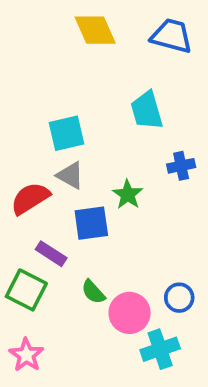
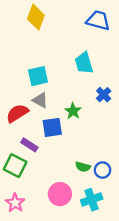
yellow diamond: (95, 30) -> (36, 17), moved, turned 45
blue cross: (181, 166) -> (104, 95), turned -32
green semicircle: (93, 292) -> (83, 167), moved, turned -32
pink circle: (130, 313) -> (60, 194), moved

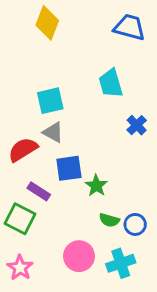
green star: (73, 111) -> (96, 186), moved

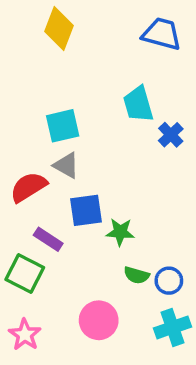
blue cross: (137, 125) -> (171, 135), moved
green star: (96, 186) -> (120, 232), turned -30
cyan cross: (121, 263) -> (172, 327), moved

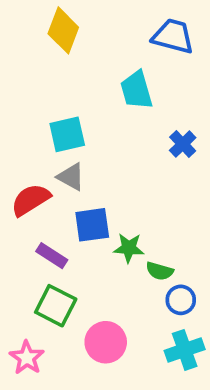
cyan trapezoid: (138, 104) -> (136, 90), moved
green square: (25, 273) -> (56, 306), moved
green semicircle: (136, 275) -> (160, 271), moved

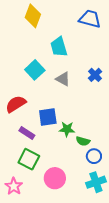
cyan trapezoid: (136, 90) -> (59, 47), moved
cyan square: (67, 134) -> (35, 70), turned -30
gray triangle: (71, 177) -> (63, 79), moved

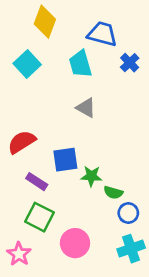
blue trapezoid: (90, 19) -> (102, 34), moved
cyan square: (35, 70) -> (27, 64), moved
blue cross: (95, 75) -> (130, 63), moved

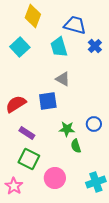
blue square: (65, 160) -> (48, 101), moved
green semicircle: (113, 192) -> (76, 146), moved, turned 56
blue circle: (128, 213) -> (94, 124), moved

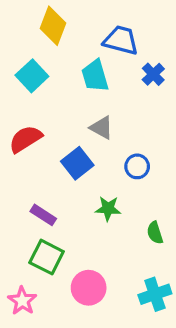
blue square: (48, 101) -> (77, 163), turned -30
red semicircle: (16, 104) -> (25, 139), moved
blue circle: (94, 124) -> (137, 166), moved
green semicircle: (76, 146) -> (155, 233), moved

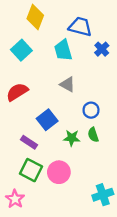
blue square: (77, 163) -> (47, 120), moved
green semicircle: (155, 233) -> (93, 135), moved
pink circle: (89, 288) -> (59, 172), moved

